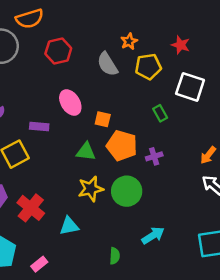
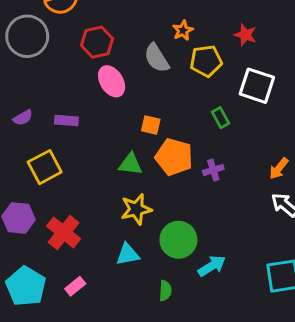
pink ellipse: (70, 102) -> (112, 81), moved
purple rectangle: (39, 126) -> (66, 121), moved
green circle: (127, 191) -> (178, 240), moved
cyan triangle: (69, 226) -> (128, 254), moved
pink rectangle: (39, 264) -> (75, 286), moved

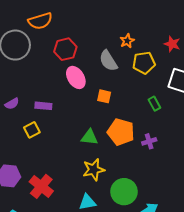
orange square: (151, 125) -> (104, 96), moved
yellow square: (45, 167) -> (32, 130), moved, size x0.7

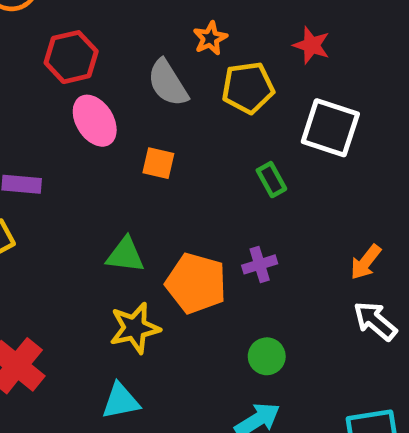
orange pentagon: (121, 132) -> (196, 283), moved
green circle: (124, 192) -> (267, 356), moved, size x0.6

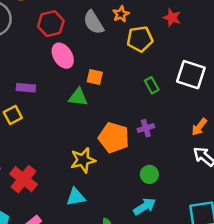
gray semicircle: (168, 83) -> (94, 22), moved
white square: (330, 128) -> (191, 75), moved
green triangle: (125, 255) -> (78, 97), moved

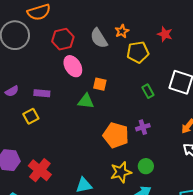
yellow star: (83, 160) -> (121, 172), moved

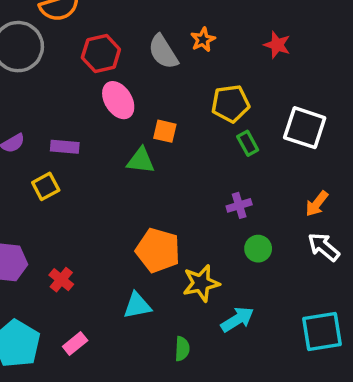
yellow pentagon: (138, 52) -> (230, 104), moved
orange pentagon: (116, 135) -> (158, 250), moved
green circle: (146, 166) -> (258, 249), moved
red cross: (40, 170) -> (61, 280), size x0.6

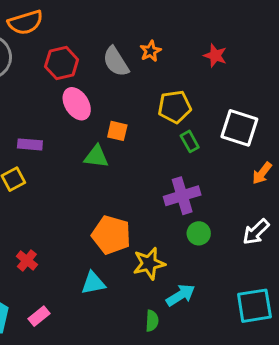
orange arrow: (317, 204) -> (262, 173), moved
purple cross: (239, 205) -> (182, 196), size x1.6
white arrow: (324, 247) -> (256, 232), turned -84
green semicircle: (182, 349) -> (152, 321), moved

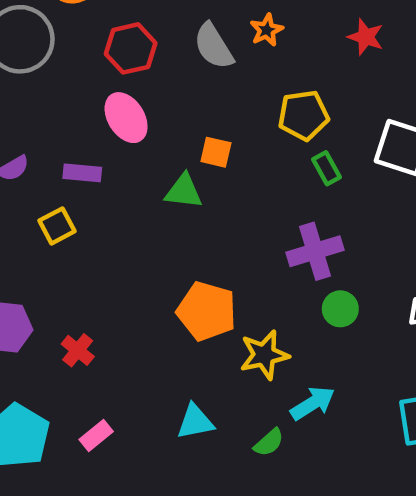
pink ellipse: (77, 104) -> (126, 118), moved
cyan triangle: (93, 283) -> (195, 422), moved
green semicircle: (152, 321) -> (269, 442), turned 45

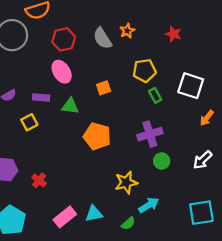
orange square: (216, 152) -> (104, 88), turned -32
green triangle: (184, 191) -> (70, 106), moved
orange pentagon: (207, 311) -> (97, 136), moved
pink rectangle: (96, 436) -> (65, 217), moved, size x1.5

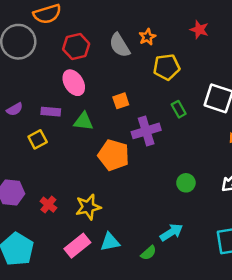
red star: (173, 34) -> (199, 30), moved
yellow pentagon: (144, 71) -> (167, 67), moved
purple cross: (150, 134) -> (146, 131), moved
yellow star: (126, 183) -> (88, 207), moved

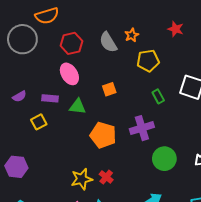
purple cross: (146, 131) -> (142, 128), moved
green circle: (186, 183) -> (164, 159), size x1.5
red cross: (48, 205) -> (106, 177), moved

